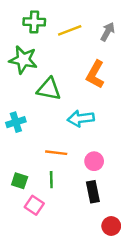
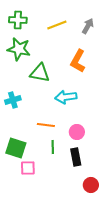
green cross: (34, 22) -> (18, 20), moved
green line: (51, 180) -> (53, 147), moved
green square: (20, 181) -> (16, 148), size x1.5
pink square: (34, 205) -> (28, 168), turned -35

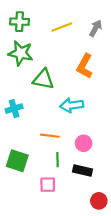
black rectangle: (76, 157) -> (83, 170), turned -66
pink square: (28, 168) -> (48, 185), moved

